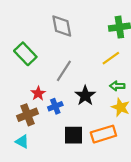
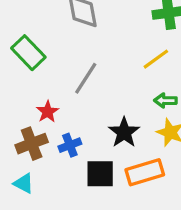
black star: (85, 96) -> (124, 132), moved
blue cross: (55, 106) -> (70, 145), moved

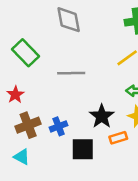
gray line: (86, 78) -> (71, 73), turned 56
red star: (48, 112) -> (15, 95), moved
orange rectangle: (145, 172) -> (118, 138), moved, size x0.6

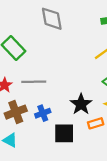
gray line: (71, 73) -> (34, 82), moved

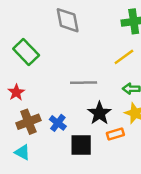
gray line: (34, 82) -> (84, 83), moved
blue cross: (43, 113) -> (58, 123), turned -32

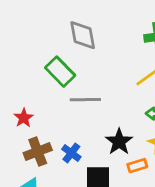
green rectangle: (26, 52) -> (60, 72), moved
gray line: (84, 83) -> (85, 100), moved

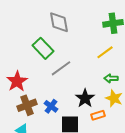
gray line: (85, 100) -> (61, 68), turned -35
red star: (24, 118) -> (17, 81), size x1.5

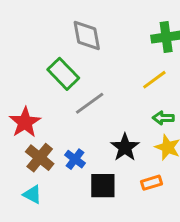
brown cross: (27, 105) -> (40, 158), turned -30
orange rectangle: (98, 115) -> (151, 183), moved

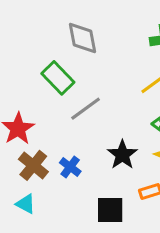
black square: (103, 186) -> (110, 210), moved

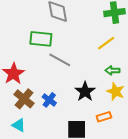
green rectangle: (58, 78) -> (41, 39), turned -40
gray line: (86, 109) -> (60, 60), turned 65

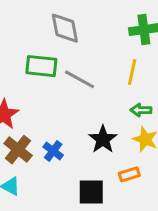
yellow line: (106, 43) -> (132, 72), turned -42
gray line: (60, 60) -> (79, 79), moved

